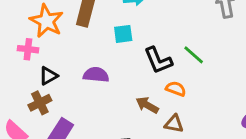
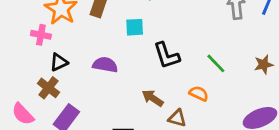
green line: (194, 55) -> (216, 63), moved
orange semicircle: (176, 89) -> (199, 94), moved
brown cross: (40, 103) -> (48, 88), turned -30

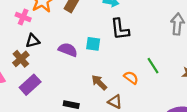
cyan square: (135, 27) -> (93, 44), moved
black L-shape: (167, 55) -> (120, 29), moved
orange semicircle: (199, 94) -> (131, 78), moved

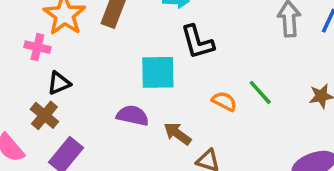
cyan square: (93, 44) -> (158, 72), size x1.5
purple semicircle: (68, 50) -> (133, 116), moved
orange semicircle: (131, 78) -> (224, 101), moved

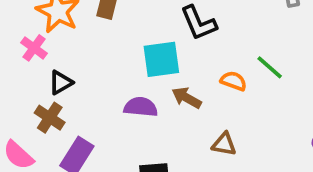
pink cross: (37, 47) -> (34, 48), turned 30
brown arrow: (177, 134) -> (187, 98), moved

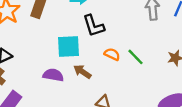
orange semicircle: (234, 81) -> (112, 54), moved

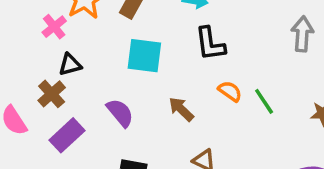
cyan square: (69, 46) -> (144, 56), moved
purple semicircle: (53, 75) -> (120, 113), moved, turned 30

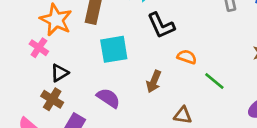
green line: (264, 101) -> (214, 81), moved
brown arrow: (181, 109) -> (154, 81), turned -95

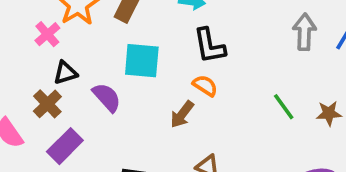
orange semicircle: (187, 57) -> (205, 86), moved
green line: (214, 81) -> (284, 107), moved
purple semicircle: (108, 98) -> (107, 97), moved

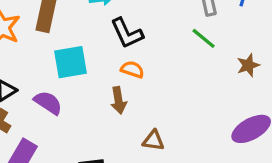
green line: (284, 107) -> (204, 38), moved
brown arrow: (182, 114) -> (119, 100), turned -32

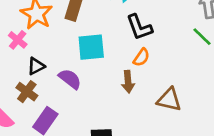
orange semicircle: (132, 69) -> (141, 57), turned 102
brown triangle: (153, 140) -> (169, 100), moved, size x1.4

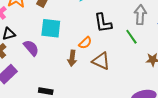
black L-shape: (139, 27) -> (103, 23), moved
brown triangle: (169, 100) -> (101, 61), moved

